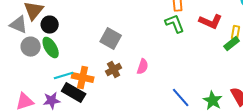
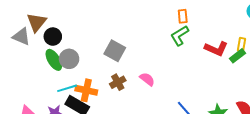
red L-shape: (211, 22) -> (216, 49), moved
green L-shape: (175, 24) -> (180, 36), turned -100
gray circle: (31, 47) -> (69, 59), moved
pink semicircle: (143, 67) -> (147, 79), turned -70

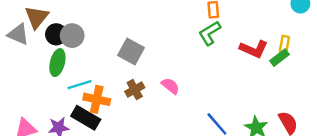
gray circle: (69, 59) -> (72, 36), moved
green ellipse: (54, 60) -> (57, 63), turned 45
cyan line: (67, 88) -> (80, 85), moved

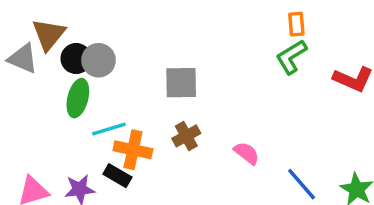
gray square: (131, 51) -> (181, 83), turned -30
pink semicircle: (170, 86) -> (247, 153), moved
black rectangle: (86, 118) -> (117, 176), size x0.7

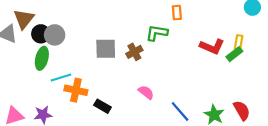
green L-shape: (291, 57) -> (157, 33), moved, turned 40
brown cross: (186, 136) -> (134, 52), moved
black rectangle: (117, 176) -> (102, 106), moved

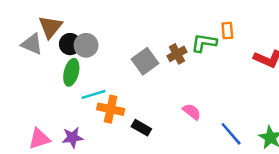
orange rectangle: (177, 13) -> (227, 31), moved
gray square: (106, 49) -> (145, 61), turned -35
brown cross: (134, 52) -> (177, 54), moved

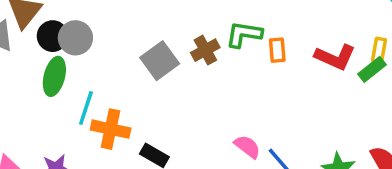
orange rectangle: (227, 31) -> (277, 50), moved
cyan line: (93, 94) -> (86, 108), turned -55
pink semicircle: (192, 112) -> (247, 147), moved

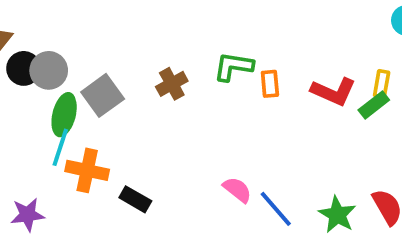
brown cross: (205, 50) -> (172, 84), moved
gray square: (160, 61) -> (103, 95), moved
green ellipse: (54, 76) -> (64, 115), moved

